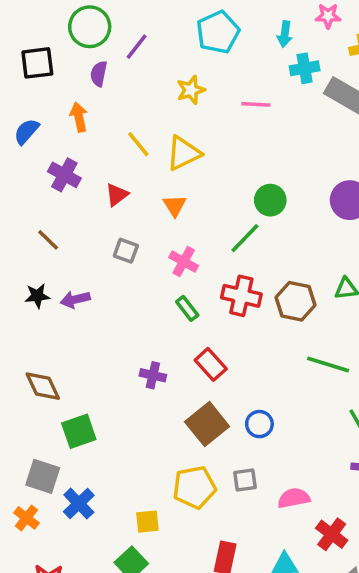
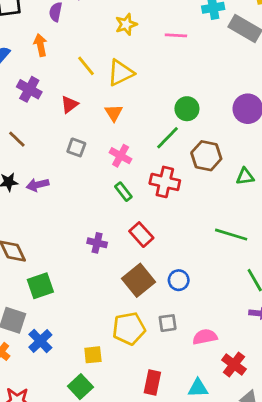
brown hexagon: (296, 301) -> (206, 156), moved

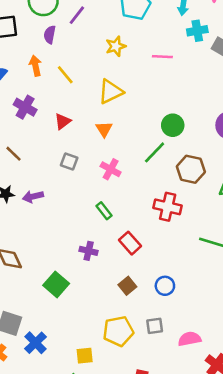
yellow line: (86, 66) -> (65, 75), moved
red cross: (165, 182) -> (168, 207), moved
green rectangle: (123, 192) -> (104, 211), moved
brown square: (139, 280) -> (127, 286), size x0.6
green square: (40, 286) -> (56, 284), moved, turned -30

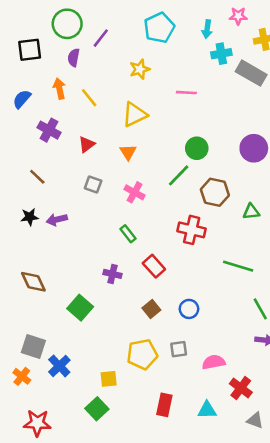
pink line: (162, 57) -> (186, 93), moved

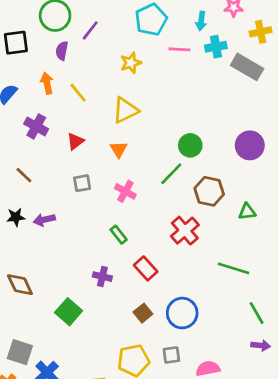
pink line: (186, 93) -> (179, 49), moved
gray square: (93, 185) -> (82, 183), turned -30
red cross: (192, 230) -> (185, 231), turned 36
blue circle: (189, 309) -> (182, 313), size x1.5

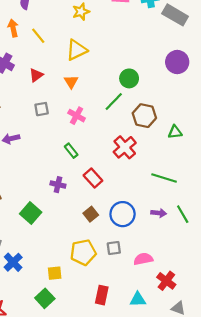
purple circle: (250, 145) -> (177, 62), moved
purple arrow: (261, 345) -> (159, 213), moved

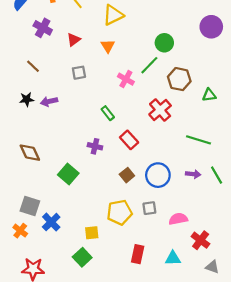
pink cross: (77, 116) -> (126, 79), moved

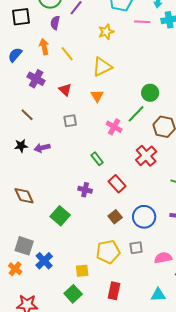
red triangle: (74, 40) -> (65, 90), turned -40
red rectangle: (138, 254) -> (114, 291), moved

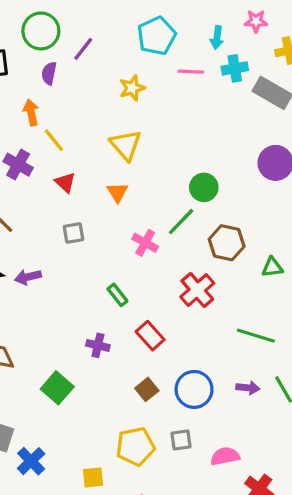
yellow line: (67, 54) -> (54, 140), moved
yellow triangle: (102, 67) -> (126, 145), turned -45

